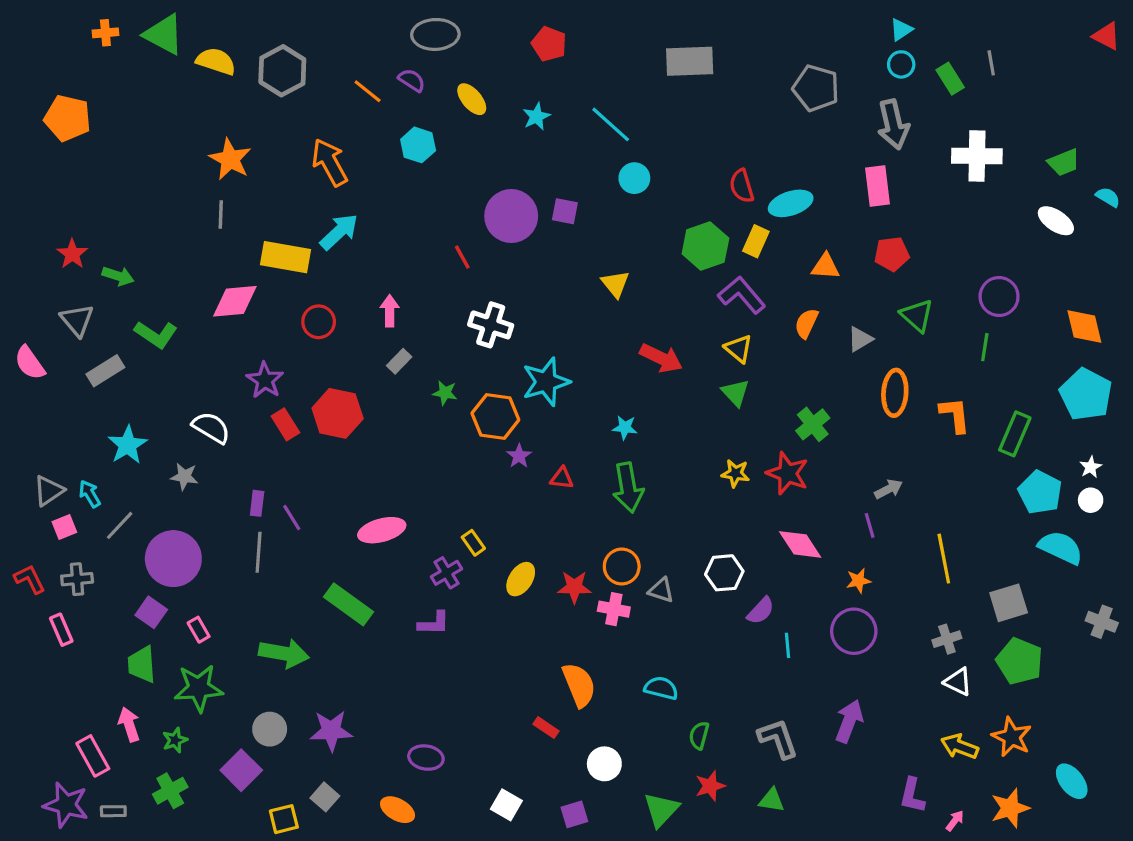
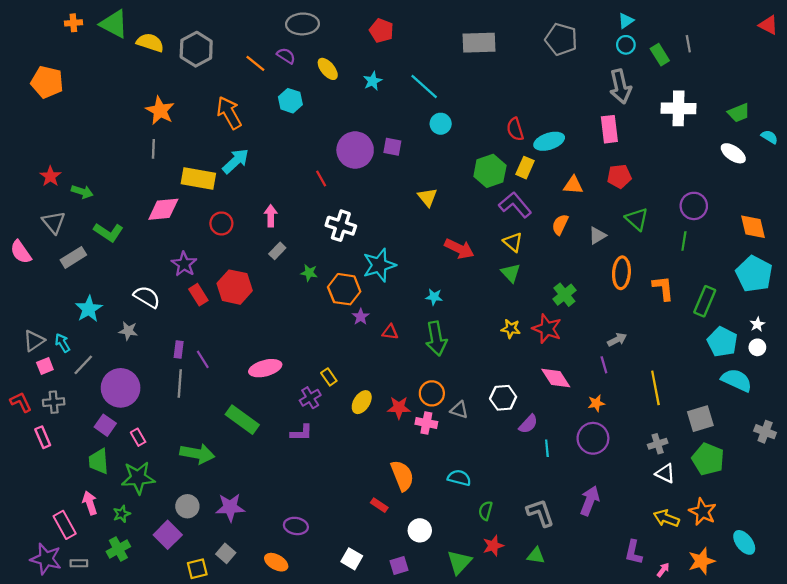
gray pentagon: (816, 88) -> (561, 39), moved

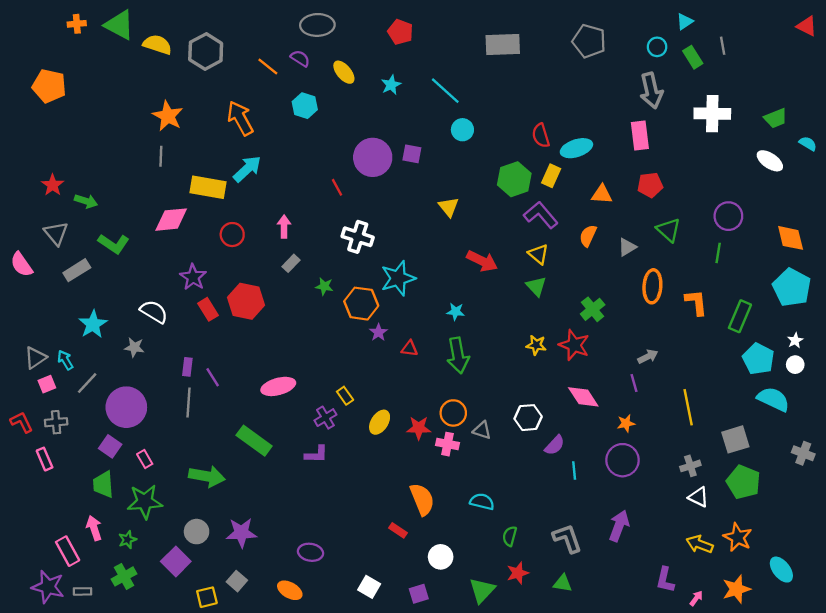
cyan triangle: (626, 21) -> (685, 22), moved

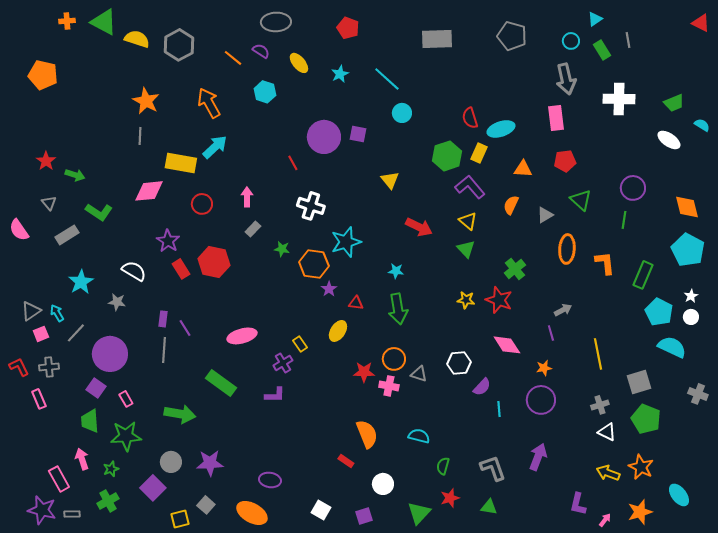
gray triangle: (56, 233) -> (49, 203), size x0.7
yellow ellipse: (380, 422) -> (338, 331), moved
orange ellipse: (290, 590) -> (252, 513), size x1.4

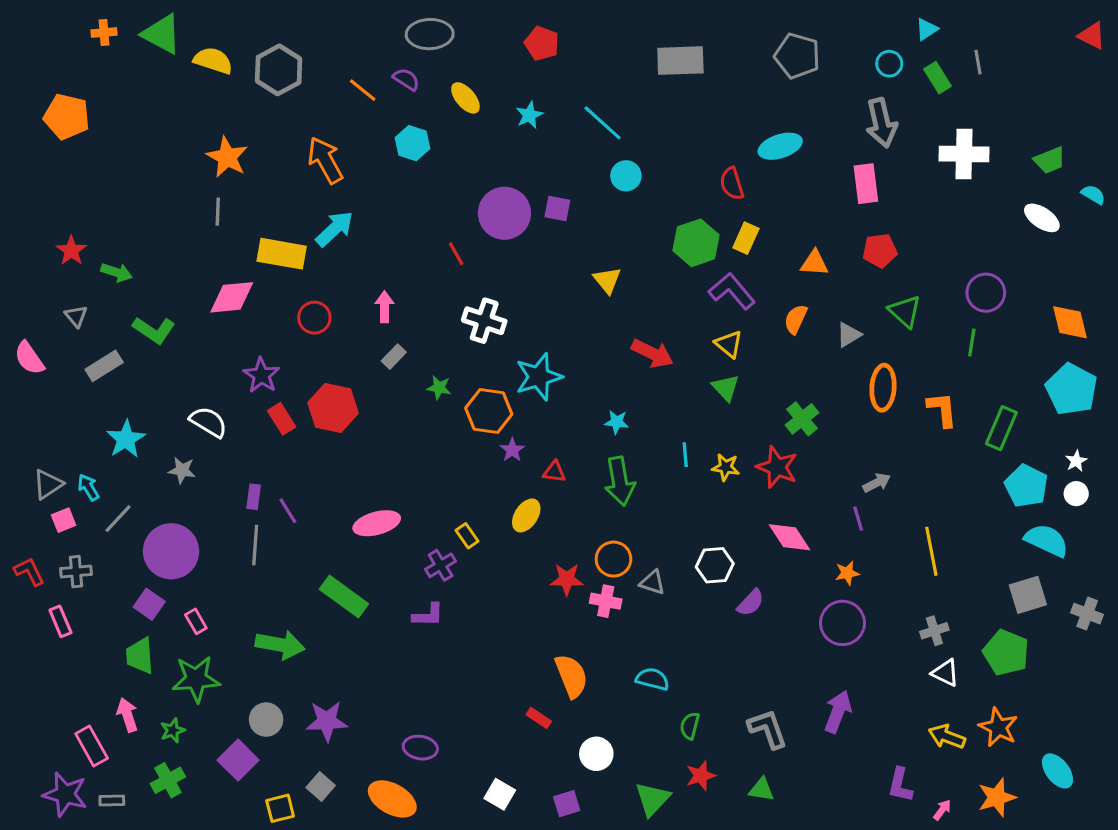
cyan ellipse: (501, 129) -> (780, 146), moved
gray square: (639, 382) -> (1028, 595), moved
cyan line: (499, 409) -> (685, 455), moved

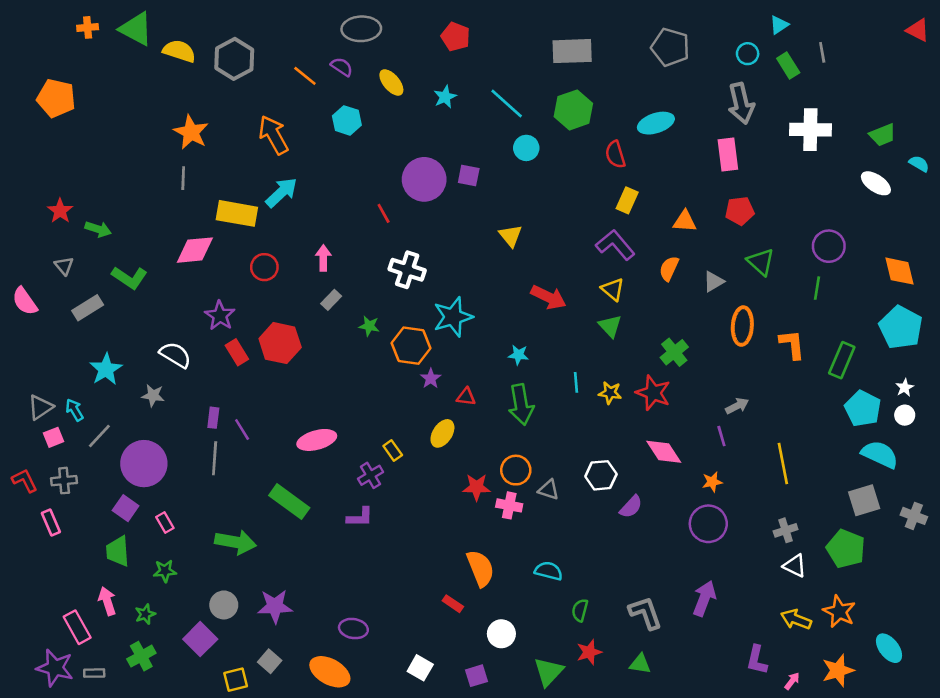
green hexagon: (696, 243) -> (573, 110), moved
green star: (196, 679) -> (165, 571), size x0.6

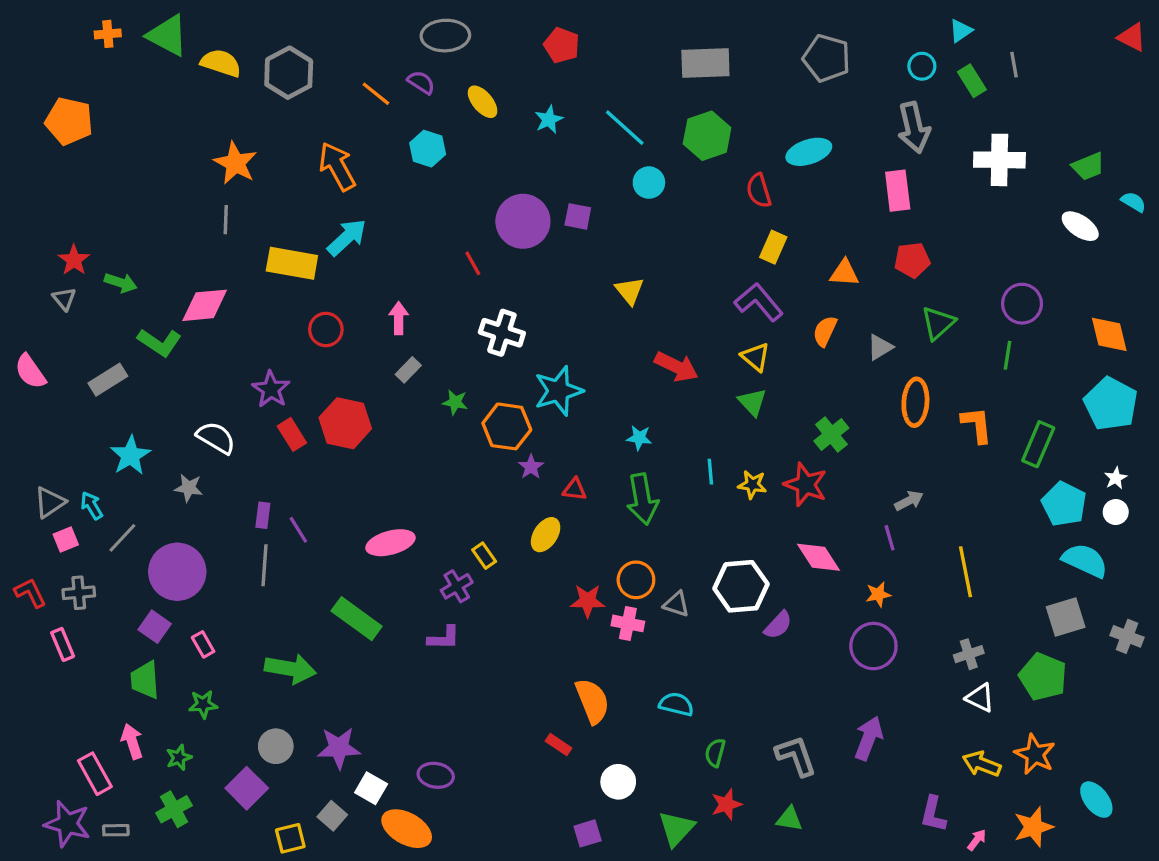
pink diamond: (195, 250) -> (205, 305), moved
green triangle: (761, 262) -> (938, 323), turned 36
gray triangle: (64, 266) -> (64, 299), moved
white hexagon: (601, 475) -> (741, 586), size x1.4
white square: (420, 668) -> (371, 788), moved

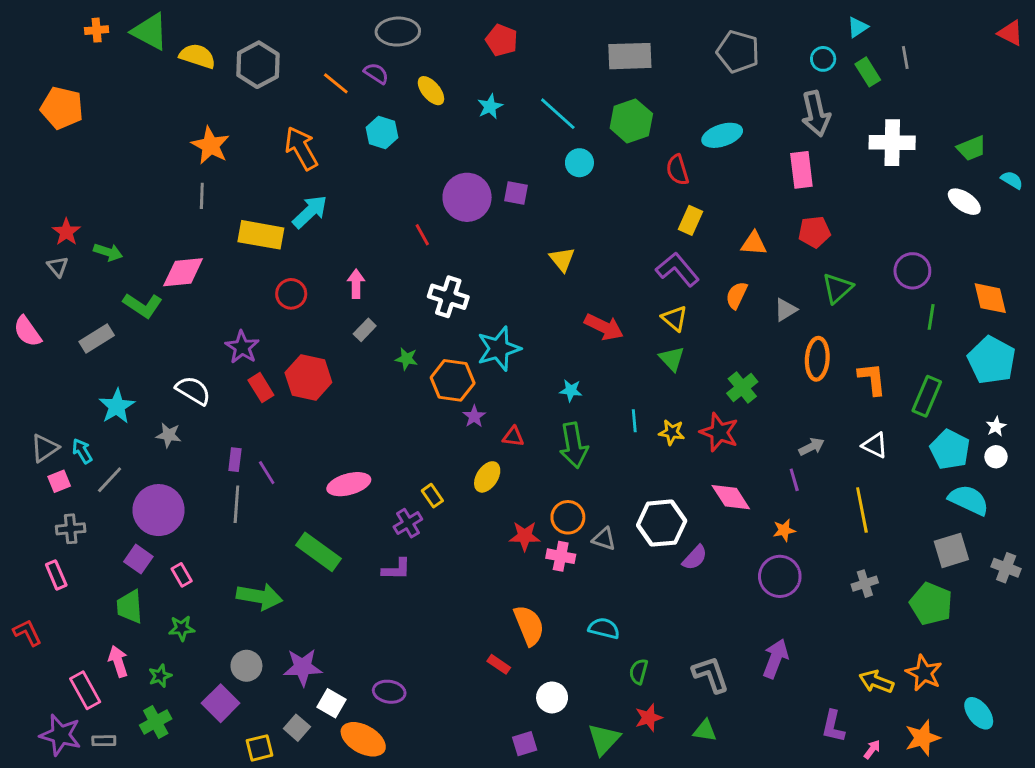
green line: (1007, 355) -> (931, 317), moved
red L-shape: (30, 593) -> (27, 633), moved
white triangle: (980, 698) -> (875, 445), moved

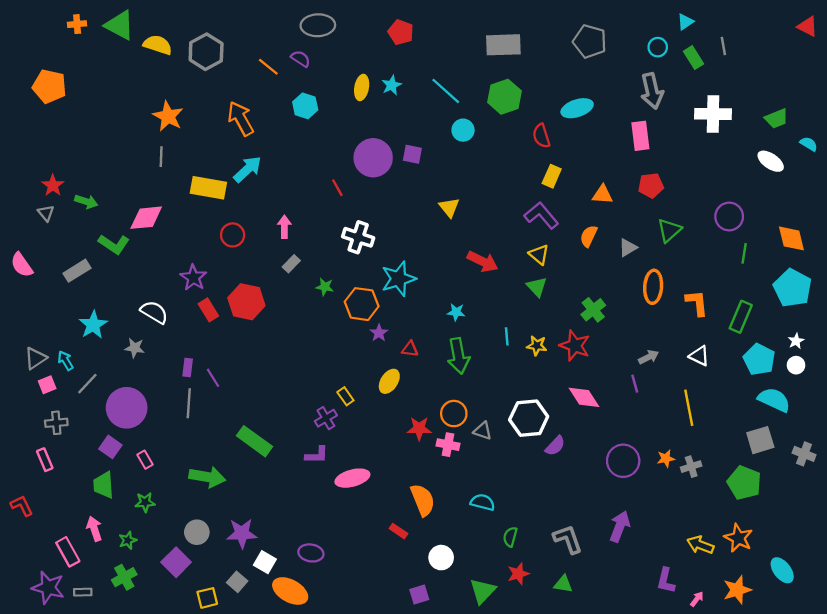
yellow ellipse: (431, 91) -> (362, 87), moved, turned 50
pink ellipse: (349, 484) -> (352, 478), moved
orange star: (784, 530) -> (666, 458), moved

